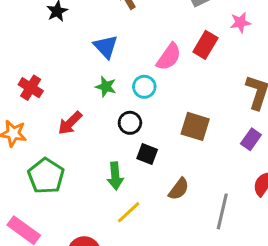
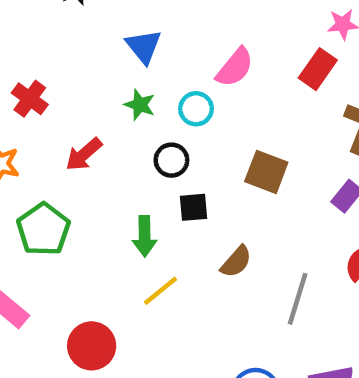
red rectangle: (205, 45) -> (318, 69), moved
black square: (147, 154) -> (193, 207), turned -30

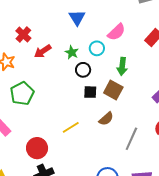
green star: (140, 105) -> (72, 52), moved
red arrow: (84, 154) -> (43, 51), moved
brown square: (266, 172) -> (113, 90), moved
green arrow: (145, 236) -> (122, 66), moved

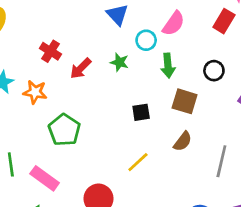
cyan circle: (97, 48) -> (146, 40), moved
green arrow: (122, 66) -> (168, 66), moved
black circle: (83, 70) -> (214, 71), moved
black square: (90, 92) -> (141, 112), moved

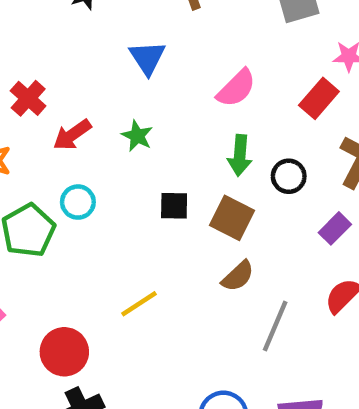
cyan circle: (146, 40) -> (78, 202), moved
green arrow: (168, 66) -> (240, 155), moved
black square: (141, 112) -> (174, 206), moved
brown semicircle: (183, 141) -> (238, 276), moved

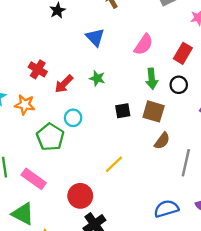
red rectangle: (319, 98) -> (183, 53), moved

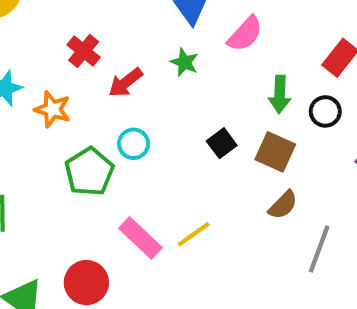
pink semicircle: (144, 45) -> (245, 34), moved
green star: (97, 78) -> (184, 62), moved
black square: (123, 111) -> (222, 143), turned -35
pink rectangle: (34, 179) -> (140, 238), moved
red circle: (80, 196) -> (86, 283), moved

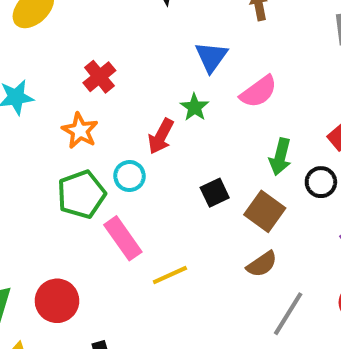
red arrow: (126, 83) -> (161, 136), moved, turned -36
orange star: (53, 109) -> (80, 131), moved
pink rectangle: (140, 238) -> (123, 238), moved

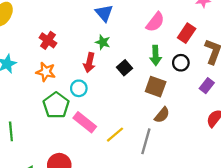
pink semicircle: (259, 92) -> (155, 22), moved
black square: (215, 193) -> (124, 68), moved
gray line: (288, 314) -> (146, 141), moved

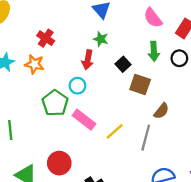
pink semicircle: (155, 22) -> (153, 18), turned 105
orange star: (46, 72) -> (34, 64), moved
brown square: (156, 87) -> (140, 84), moved

